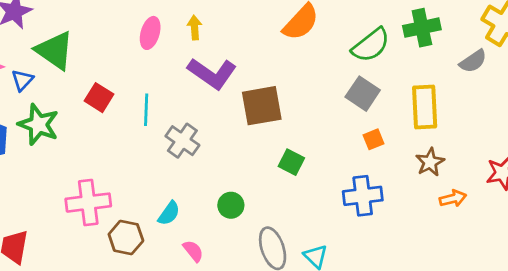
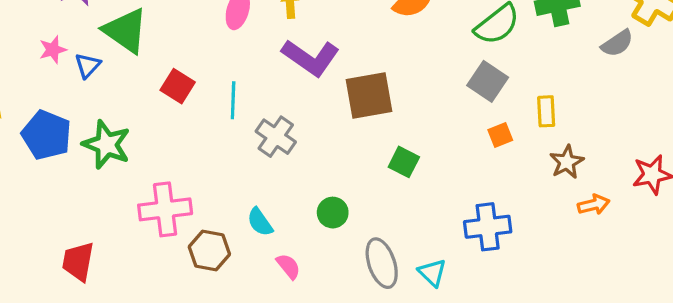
yellow rectangle: (425, 107) -> (546, 111), moved, size x0.6
green star: (38, 124) -> (107, 145), moved
blue cross: (363, 196) -> (488, 227), moved
cyan semicircle: (169, 213) -> (260, 222), turned 110

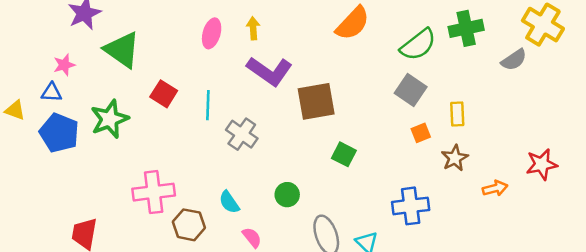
blue triangle: (88, 65) -> (52, 93), moved, turned 50
green star: (107, 145) -> (110, 119), moved, turned 30
brown star: (567, 162) -> (455, 158), moved

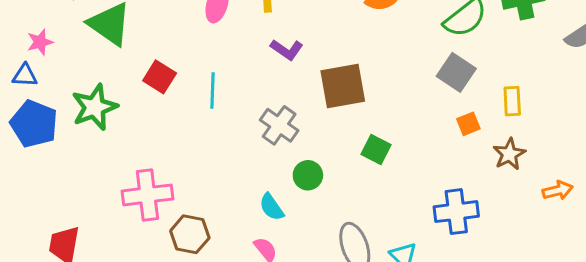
purple L-shape: (270, 71) -> (287, 50), size x0.6
gray cross: (242, 134) -> (279, 125), moved
green circle: (287, 195) -> (308, 175), moved
cyan semicircle: (229, 202) -> (272, 207), moved

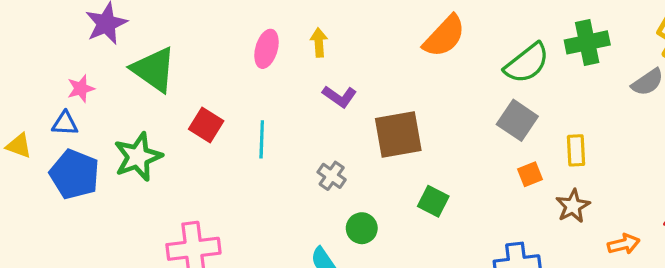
gray cross: (279, 125) -> (332, 176), size x0.7

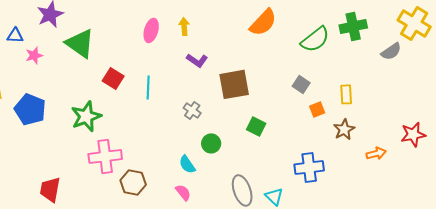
gray square: (517, 120) -> (301, 84), moved, size x0.7
blue triangle: (65, 123) -> (15, 35), moved
green star: (138, 157) -> (86, 116), moved

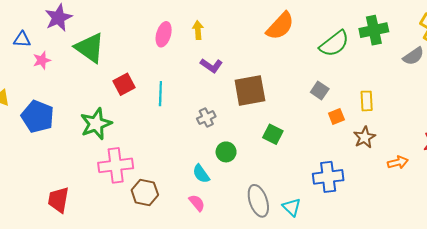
red square: (113, 78) -> (124, 84), turned 30
gray cross: (192, 110) -> (206, 118), turned 30

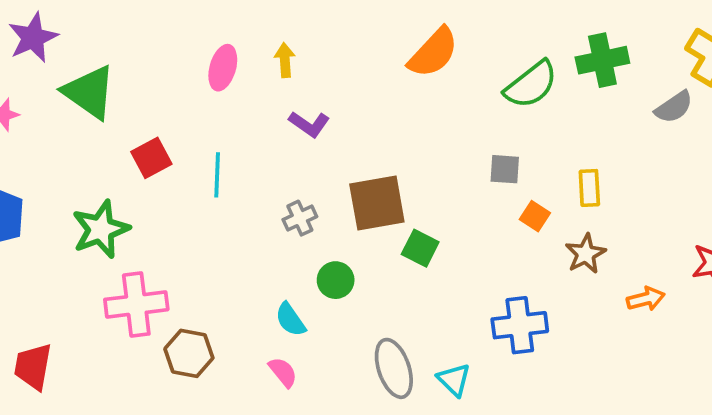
brown square: (250, 90) -> (377, 203), moved
gray square: (320, 90) -> (505, 169), turned -30
orange square: (336, 117) -> (535, 216), turned -35

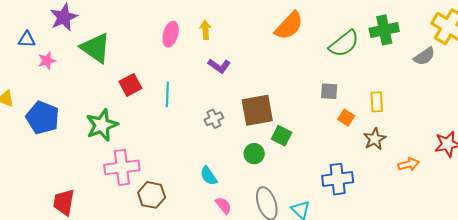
green circle: (336, 280) -> (254, 154), moved
pink semicircle: (283, 372) -> (223, 205), moved

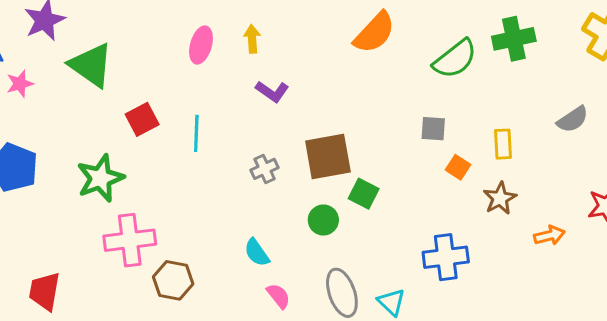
gray semicircle: (424, 56) -> (573, 119), moved

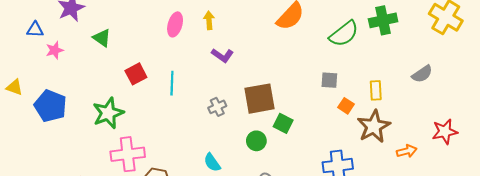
green triangle: (91, 65) -> (102, 38), size x0.6
brown star: (500, 198) -> (374, 126), size x1.5

